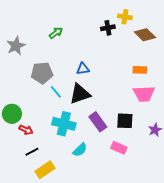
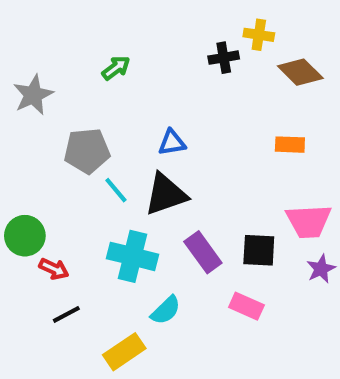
pink trapezoid: (144, 94) -> (309, 221), moved
yellow rectangle: (45, 170) -> (124, 352), moved

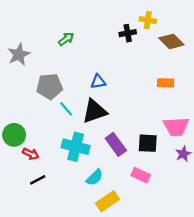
yellow rectangle: (124, 352) -> (108, 201), moved

